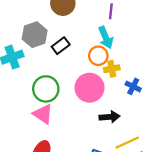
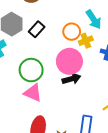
cyan arrow: (106, 38) -> (94, 19), moved
black arrow: (109, 117) -> (71, 79), moved

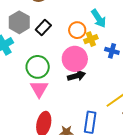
pink triangle: (33, 93) -> (39, 89), turned 36

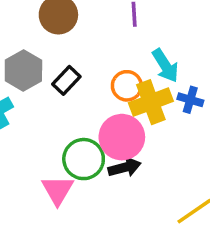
yellow cross: (91, 39) -> (151, 102), size x1.6
blue cross: (112, 51) -> (190, 100), moved
green circle: (38, 67) -> (84, 159), moved

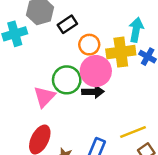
cyan arrow: (165, 66) -> (136, 30), turned -150
orange circle: (127, 86) -> (89, 45), moved

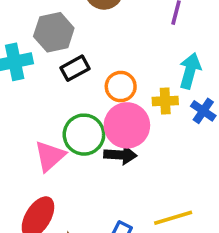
black rectangle: (67, 24) -> (75, 68), moved
yellow cross: (121, 52) -> (165, 101), size x0.6

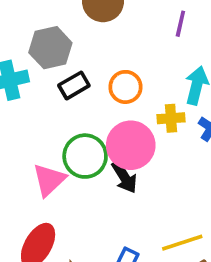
orange circle: (121, 87) -> (125, 87), moved
black arrow: (120, 155) -> (124, 177), turned 56

